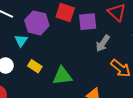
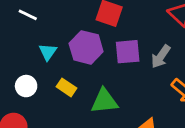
purple square: (88, 22) -> (128, 52), moved
purple hexagon: (37, 23) -> (86, 47), moved

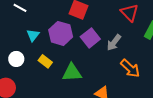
purple square: (128, 52) -> (90, 38), turned -36

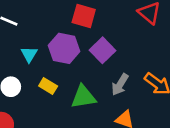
gray arrow: (114, 43) -> (120, 85), moved

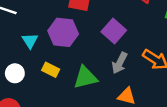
purple square: (102, 50) -> (114, 31), moved

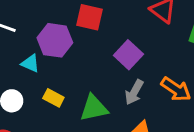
purple hexagon: (63, 32) -> (55, 40), moved
cyan triangle: (30, 41) -> (30, 63), turned -35

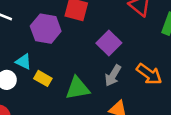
cyan triangle: (30, 63) -> (23, 62), moved

